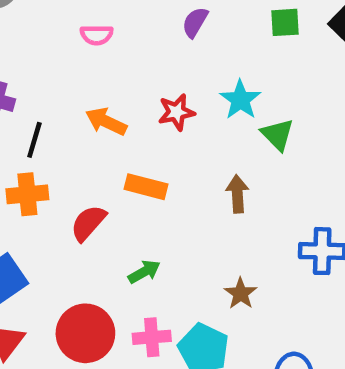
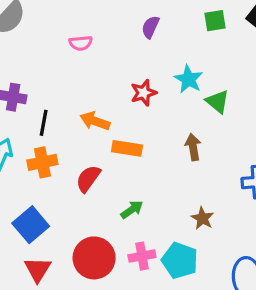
orange arrow: (106, 121) -> (95, 121), moved

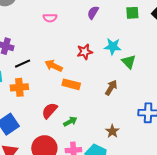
cyan star: (188, 79) -> (113, 46), turned -30
black line: (44, 123) -> (23, 64), turned 49
brown arrow: (193, 147) -> (111, 88), turned 35
red semicircle: (88, 179) -> (50, 111), moved

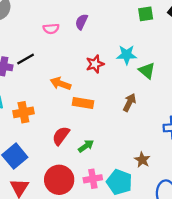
purple semicircle: (93, 13) -> (81, 22), moved
black line: (23, 64) -> (26, 59), moved
brown star: (112, 131) -> (142, 160), moved

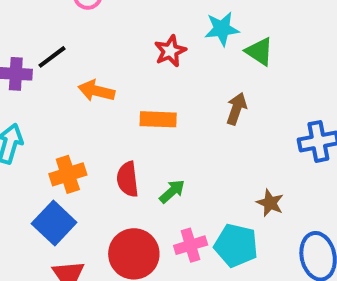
orange arrow: (61, 84) -> (96, 91), moved
orange cross: (23, 112) -> (68, 174), moved
red semicircle: (61, 136) -> (128, 179), turned -36

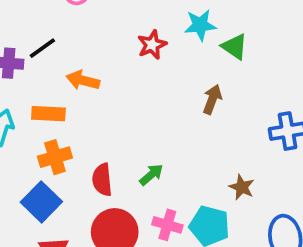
orange rectangle: (158, 119) -> (48, 114), moved
red semicircle: (128, 179) -> (102, 180), moved
pink cross: (191, 245) -> (167, 225), turned 32

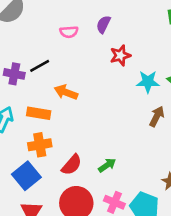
cyan star: (200, 25) -> (148, 82), moved
red star: (152, 45) -> (120, 55), moved
red semicircle: (102, 180) -> (72, 165), turned -140

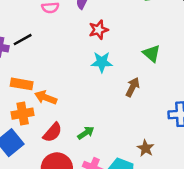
cyan star: (148, 82) -> (102, 62), moved
orange arrow: (66, 92) -> (46, 97), moved

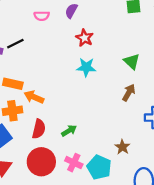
red star: (98, 30) -> (84, 38), turned -30
brown arrow: (133, 87) -> (129, 93), moved
red semicircle: (53, 132) -> (39, 129), turned -30

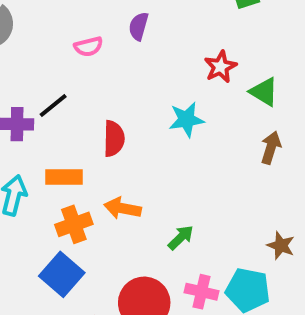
red star: (84, 38) -> (220, 67), moved, turned 30
orange arrow: (34, 97) -> (122, 208), moved
red semicircle: (39, 129) -> (114, 139), moved

